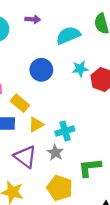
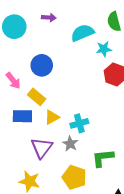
cyan star: (80, 69) -> (104, 49), moved
blue circle: (41, 70) -> (42, 65), moved
purple triangle: (25, 157) -> (42, 148), turned 30

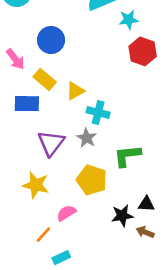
yellow triangle: (52, 117) -> (75, 91), moved
cyan cross: (79, 123) -> (98, 112), turned 30

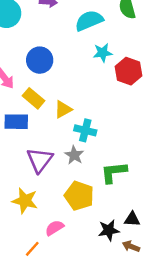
cyan star: (129, 20) -> (103, 53), moved

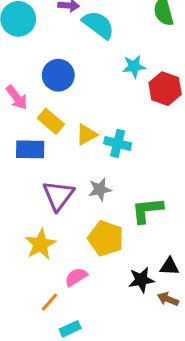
cyan semicircle: (89, 21) -> (98, 25), moved, turned 60
cyan cross: (85, 130) -> (118, 143), moved
gray star: (74, 155) -> (100, 189), turned 30
yellow star: (25, 201) -> (40, 244), turned 30

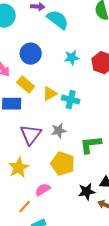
cyan star: (134, 66) -> (72, 58), moved

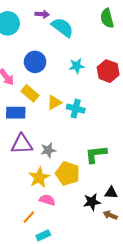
gray star: (59, 131) -> (48, 150), moved
purple triangle: (31, 135) -> (22, 144), moved, turned 50
yellow star: (19, 168) -> (39, 178), moved
pink semicircle: (43, 190) -> (47, 200), turned 49

